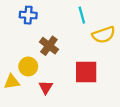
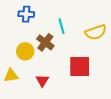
cyan line: (82, 15) -> (61, 26), moved
yellow circle: (28, 66) -> (25, 51), moved

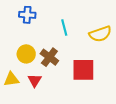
brown cross: (45, 42) -> (49, 57), moved
red triangle: (42, 81) -> (35, 80), moved

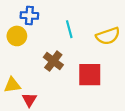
yellow circle: (26, 54) -> (17, 36), moved
red triangle: (35, 80) -> (29, 100), moved

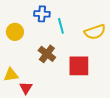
blue cross: (29, 15) -> (42, 14), moved

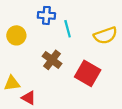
red square: (79, 66) -> (88, 73), turned 30
red triangle: (26, 88) -> (29, 98), turned -32

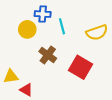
yellow circle: (16, 35) -> (27, 29), moved

